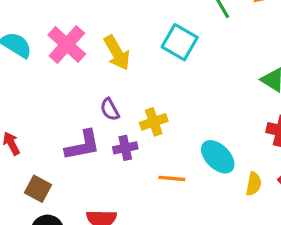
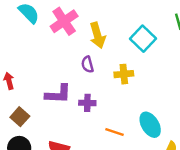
purple semicircle: (110, 109) -> (87, 64), moved
yellow cross: (154, 122) -> (124, 74), moved

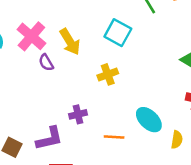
purple semicircle: (87, 64) -> (46, 63), moved
purple L-shape: (58, 94) -> (49, 139), moved

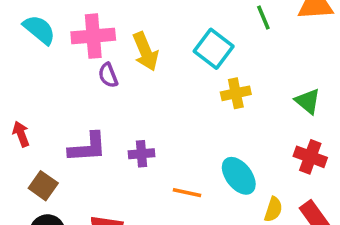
pink cross: (31, 36) -> (93, 36), turned 36
yellow cross: (108, 74) -> (236, 93), moved
purple L-shape: (49, 139) -> (88, 147), moved

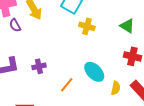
yellow cross: (236, 93) -> (87, 26), turned 35
orange line: (187, 193) -> (67, 85), turned -56

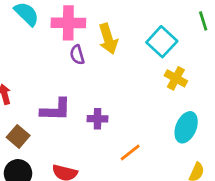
cyan ellipse: (94, 72) -> (186, 127), moved, turned 55

